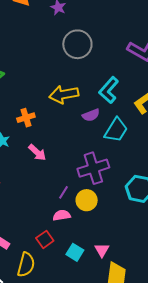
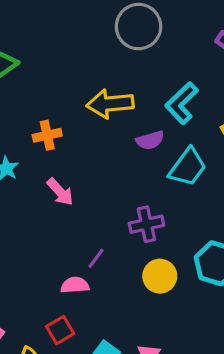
purple cross: (93, 168) -> (146, 224), size x0.7
yellow circle: (87, 200) -> (160, 276), moved
pink semicircle: (62, 215) -> (75, 285), moved

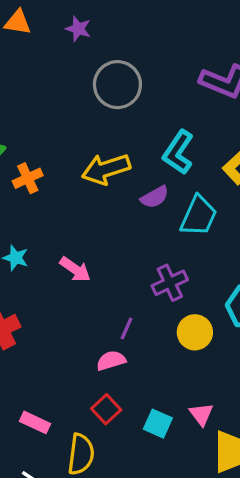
orange cross: (47, 135) -> (28, 178), moved

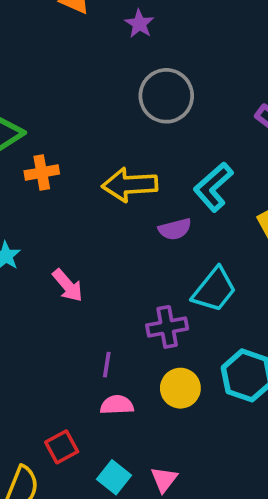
cyan trapezoid: (199, 216) -> (214, 290), moved
purple line: (126, 329) -> (107, 365), turned -30
pink semicircle: (111, 361) -> (117, 405), moved

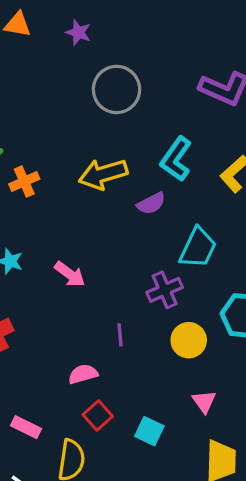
pink semicircle: (117, 405) -> (83, 374), moved
pink triangle: (164, 479) -> (204, 402), moved

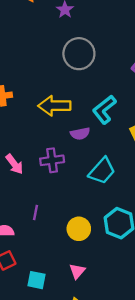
purple cross: (165, 290) -> (52, 160), moved
cyan square: (149, 431) -> (37, 280), turned -30

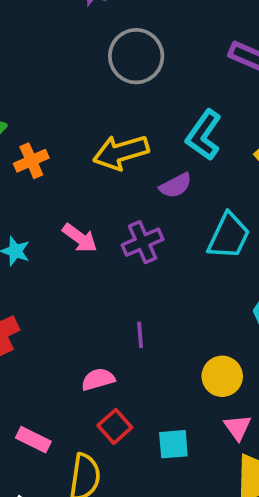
pink arrow: (14, 164) -> (80, 238), moved
yellow circle: (79, 229) -> (222, 376), moved
pink triangle: (77, 271) -> (238, 427), moved

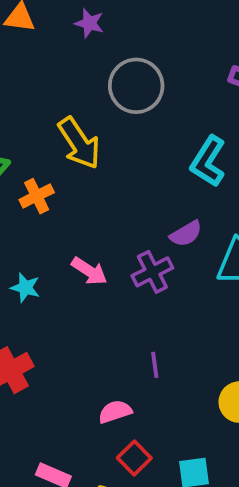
yellow arrow: (121, 152) -> (79, 143), moved, turned -104
purple semicircle: (176, 185) -> (186, 234), moved

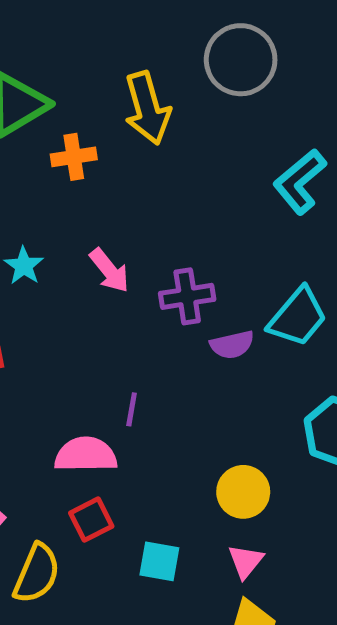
purple semicircle: (186, 234) -> (232, 345), moved
purple line: (155, 365) -> (132, 409), moved
pink semicircle: (115, 412) -> (86, 455), size x1.4

